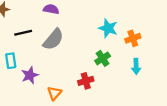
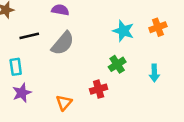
orange cross: (133, 38) -> (158, 27), moved
purple star: (30, 75) -> (22, 93), moved

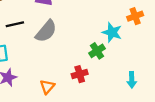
cyan star: (123, 31) -> (112, 32), moved
cyan arrow: (154, 73) -> (132, 80), moved

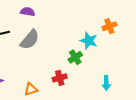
orange triangle: (47, 87) -> (31, 89), turned 32

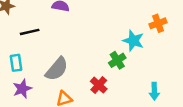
gray semicircle: (30, 40) -> (57, 69), moved
red cross: (60, 78) -> (99, 85), turned -32

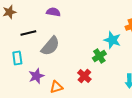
gray semicircle: (57, 69) -> (50, 46), moved
purple star: (22, 89) -> (36, 76), moved

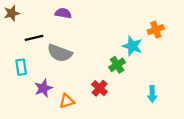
gray semicircle: (50, 46) -> (60, 53), turned 70

